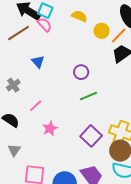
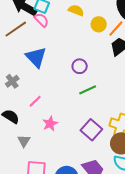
blue triangle: (38, 62) -> (36, 57), size x1.6
gray triangle: (14, 150) -> (24, 141), moved

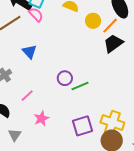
blue triangle: (36, 57) -> (29, 52), size x0.7
purple circle: (80, 66) -> (65, 78), moved
purple square: (91, 130) -> (82, 126), turned 30

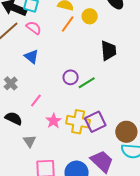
pink semicircle: (36, 15) -> (34, 28), moved
orange line: (110, 26) -> (68, 24), moved
black trapezoid: (113, 43) -> (109, 51), moved, turned 130
yellow cross: (112, 123) -> (78, 122), moved

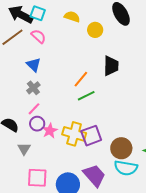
orange line: (68, 24) -> (81, 79), moved
purple circle: (71, 77) -> (37, 124), moved
gray cross: (11, 83) -> (33, 88), moved

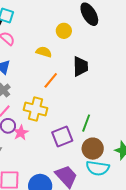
yellow semicircle: (72, 17) -> (44, 52), moved
green line: (86, 96) -> (86, 123), moved, turned -42
yellow cross: (74, 134) -> (35, 109), moved

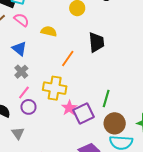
yellow semicircle: (44, 52) -> (49, 31), moved
pink star: (21, 133) -> (69, 108), moved

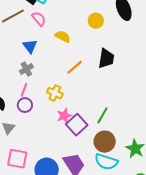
yellow cross: (55, 88) -> (55, 93), size x0.7
pink line: (24, 93) -> (24, 90), turned -32
purple square: (83, 114) -> (77, 125), turned -30

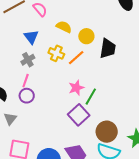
yellow circle: (96, 21) -> (86, 36), moved
yellow cross: (55, 93) -> (56, 53), moved
green line: (102, 115) -> (91, 97), moved
pink star: (64, 116) -> (76, 88), moved

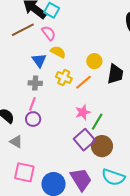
yellow semicircle: (64, 27) -> (58, 52), moved
gray cross: (28, 60) -> (35, 83), turned 32
gray triangle: (10, 119) -> (16, 142), turned -40
brown circle: (107, 132) -> (102, 146), moved

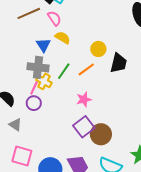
yellow cross: (64, 78) -> (44, 81), moved
gray cross: (35, 83) -> (38, 67), size x1.5
green line: (97, 122) -> (64, 71), moved

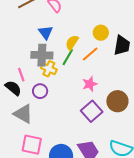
yellow semicircle: (63, 38) -> (72, 42), moved, turned -84
pink line: (34, 88) -> (21, 75), moved, turned -40
gray triangle: (15, 125) -> (23, 114), size x1.5
brown circle: (101, 134) -> (117, 101), moved

